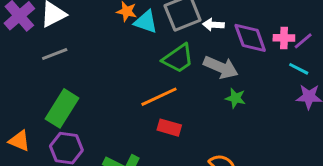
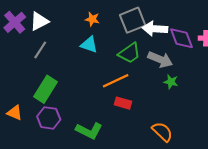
cyan triangle: (146, 22) -> (89, 45), moved
white arrow: (213, 25) -> (155, 29), size x1.6
gray line: (55, 54) -> (40, 50), turned -36

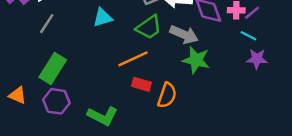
cyan triangle: (89, 45) -> (103, 18), turned -36
green star: (171, 82) -> (196, 60), size x1.6
orange semicircle: (162, 132) -> (167, 95), moved, turned 65

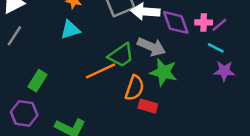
green trapezoid: (149, 27) -> (121, 55), moved
green rectangle: (53, 69) -> (37, 81), moved, size x0.7
red rectangle: (141, 84) -> (148, 106), moved
orange semicircle: (167, 95) -> (134, 88), moved

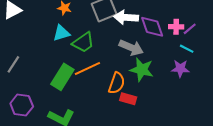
gray line: (14, 36) -> (13, 64), moved
green trapezoid: (121, 55) -> (83, 42), moved
purple star: (224, 71) -> (180, 69), moved
green rectangle: (37, 81) -> (62, 77), moved, size x1.4

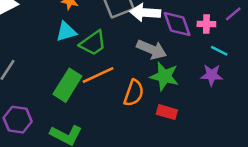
purple line: (190, 29) -> (233, 14), moved
red rectangle: (128, 99) -> (167, 112), moved

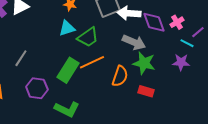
purple line: (233, 14) -> (198, 32), moved
pink cross: (206, 24) -> (177, 22), turned -32
purple hexagon: (18, 120) -> (37, 88), moved

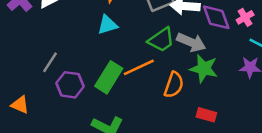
green trapezoid: (88, 37) -> (161, 40), moved
purple hexagon: (37, 88) -> (70, 85), moved
red rectangle: (146, 91) -> (206, 115), moved

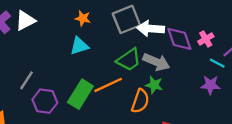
green star: (204, 69) -> (154, 85), moved, size x0.7

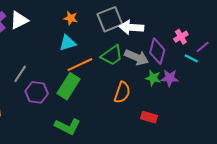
purple diamond: (179, 39) -> (157, 51), moved, turned 35
orange line: (108, 85) -> (80, 65), moved
green star: (154, 85) -> (153, 78), moved
purple star: (210, 85) -> (170, 78), moved

